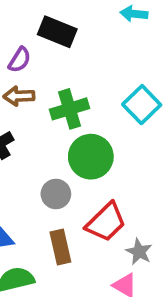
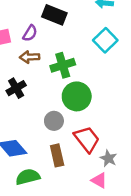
cyan square: (142, 105) -> (105, 40), moved
red trapezoid: (106, 222) -> (87, 139), turned -84

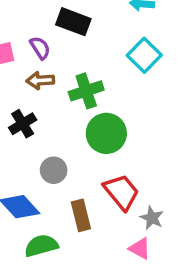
purple semicircle: (30, 33) -> (40, 48), turned -63
gray circle: (54, 121) -> (54, 170), moved

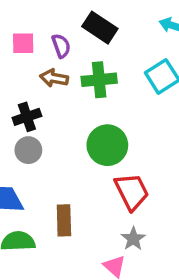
green cross: (86, 91) -> (99, 80), moved
gray circle: (54, 170) -> (28, 150), moved
red trapezoid: (121, 192) -> (132, 192), moved

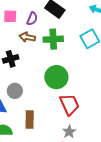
purple semicircle: (61, 46) -> (32, 19), turned 40
gray circle: (28, 150) -> (15, 91), moved

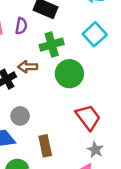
brown arrow: (27, 37) -> (28, 67), moved
green circle: (56, 77) -> (69, 74), moved

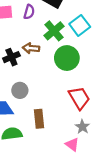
cyan square: (95, 34) -> (80, 25), moved
green cross: (52, 45) -> (54, 31), turned -30

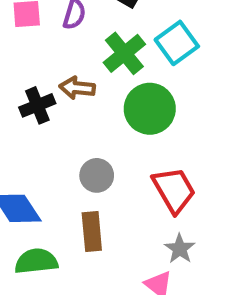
gray circle: (20, 90) -> (97, 175), moved

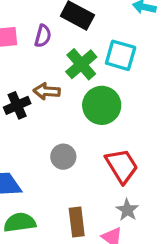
cyan square: (177, 43) -> (121, 55), turned -36
brown rectangle: (92, 231) -> (77, 222), moved

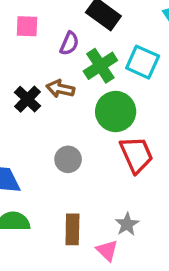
purple semicircle: (43, 36) -> (69, 43), moved
black cross: (17, 105) -> (27, 99), turned -30
red trapezoid: (122, 166) -> (136, 155), moved

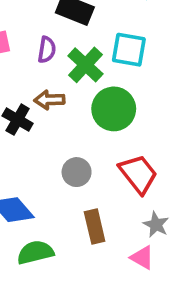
red trapezoid: (136, 155) -> (138, 174), moved
brown rectangle: (72, 229) -> (95, 226), moved

